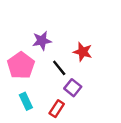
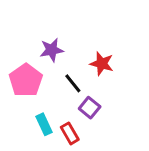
cyan rectangle: (26, 101) -> (44, 124), moved
red rectangle: (57, 109) -> (70, 133), turned -63

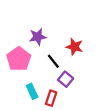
red rectangle: (70, 133) -> (51, 98), turned 48

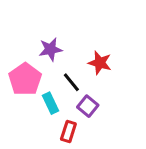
cyan rectangle: (32, 91) -> (50, 103), moved

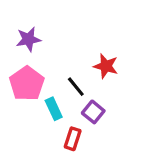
purple star: (50, 49) -> (28, 39), moved

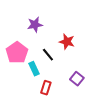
purple star: (28, 39) -> (35, 25), moved
purple square: (93, 112) -> (77, 79), moved

